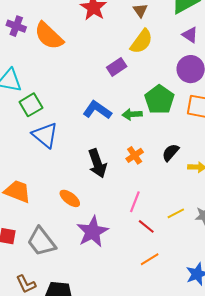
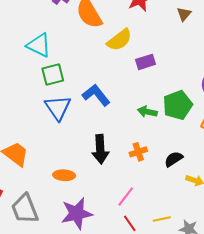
yellow semicircle: (141, 41) -> (119, 40), moved
blue L-shape: (97, 110) -> (96, 95), moved
orange ellipse: (70, 198) -> (64, 175), turned -50

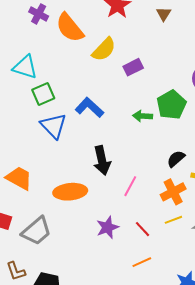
orange cross: (138, 152) -> (173, 192), moved, size x1.4
orange ellipse: (64, 175) -> (70, 192), size x1.5
pink line: (126, 196) -> (130, 186), moved
gray trapezoid: (25, 209) -> (37, 231), turned -100
purple star: (77, 213) -> (107, 227), moved, size x0.7

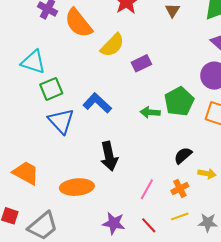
pink line: (130, 186) -> (147, 189), moved
orange cross: (173, 192) -> (180, 188), size x0.7
purple star: (107, 227) -> (114, 223), turned 30

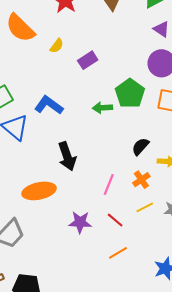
yellow semicircle: (112, 45) -> (57, 46), size x0.6

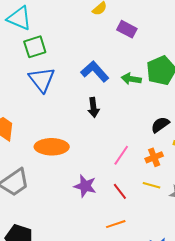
purple rectangle: (88, 60) -> (127, 29), turned 48
blue L-shape: (49, 105) -> (95, 71), moved
black arrow: (67, 156) -> (93, 107), moved, size x0.7
yellow line: (145, 207) -> (152, 185), turned 30

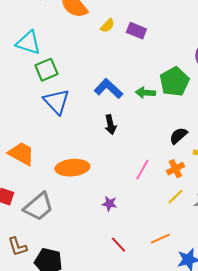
purple rectangle: (127, 29) -> (136, 31), moved
yellow line: (152, 185) -> (175, 197), turned -54
purple star: (85, 186) -> (109, 204), size x0.7
red line: (120, 191) -> (118, 245), moved
orange line: (116, 224) -> (160, 239), moved

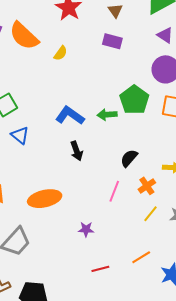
purple rectangle: (136, 31) -> (112, 41), moved
blue triangle: (56, 102) -> (20, 135), size x0.7
black semicircle: (178, 136) -> (129, 158), moved
red line: (118, 245) -> (100, 269), turned -54

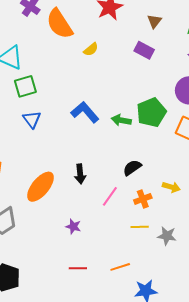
black arrow: (77, 151) -> (80, 174), moved
orange ellipse: (45, 199) -> (41, 187), turned -52
yellow line: (151, 214) -> (140, 227), turned 36

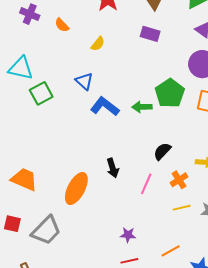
orange semicircle: (59, 24) -> (62, 25), size x0.5
blue triangle: (32, 119) -> (84, 81), moved
purple star: (73, 227) -> (128, 235), moved

